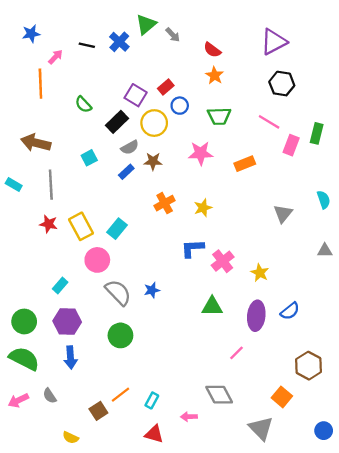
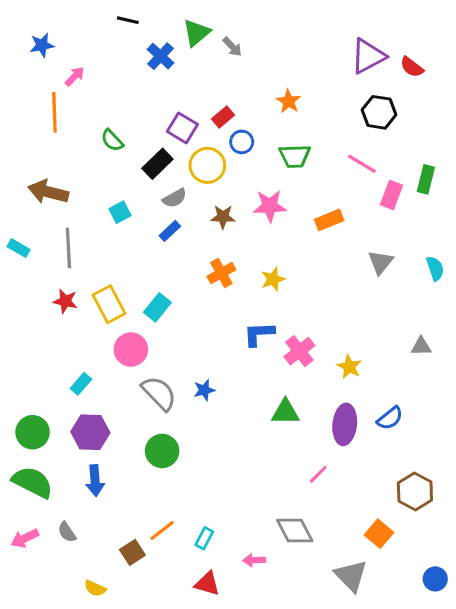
black line: (87, 45) -> (128, 20), moved
red semicircle: (212, 50) -> (412, 67), moved
brown star: (153, 161) -> (223, 217), moved
gray triangle: (283, 214) -> (381, 262), moved
gray triangle: (325, 251) -> (421, 346), moved

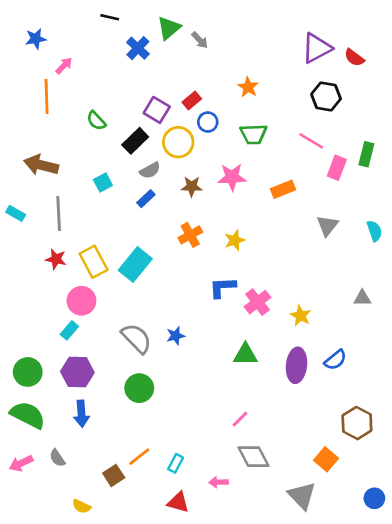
cyan rectangle: (157, 307) -> (135, 264), size x1.4
pink circle: (131, 350) -> (81, 301), moved
pink line: (318, 474) -> (240, 419), moved

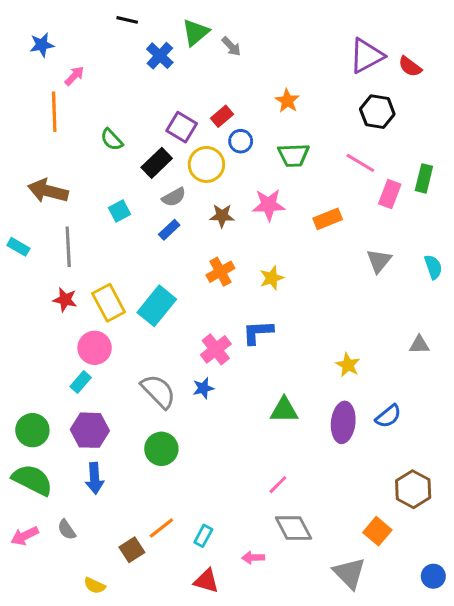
pink cross: (258, 302) -> (216, 349), moved

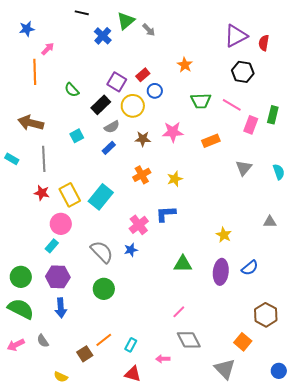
red semicircle: (410, 67) -> (264, 43), turned 63
green trapezoid: (293, 155) -> (201, 101), moved

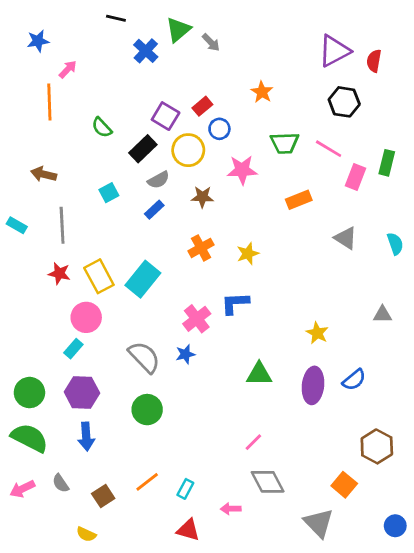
brown arrow: (31, 123) -> (44, 174), size x0.7
pink star: (173, 132) -> (242, 170), moved
gray triangle: (244, 168) -> (346, 238), turned -36
brown square: (85, 354) -> (103, 496), moved

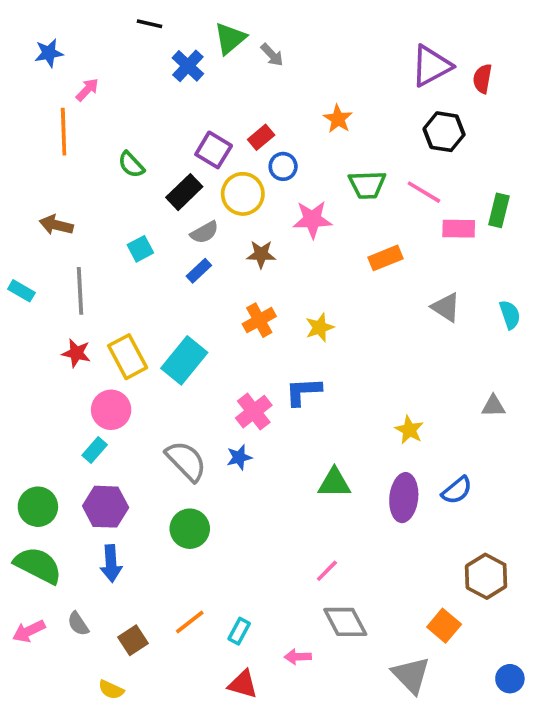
pink rectangle: (356, 177) -> (459, 229), turned 70

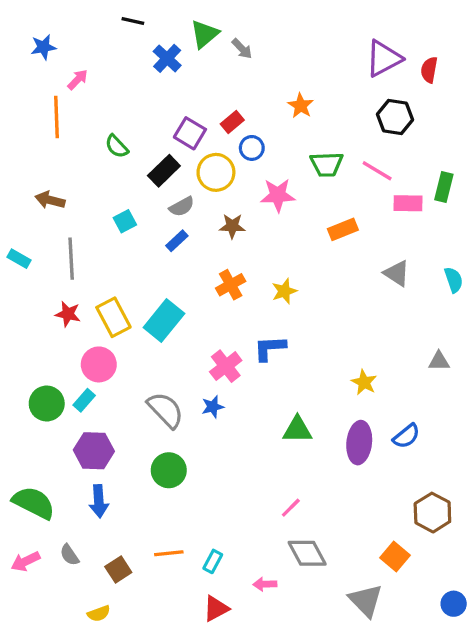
green circle: (38, 507) -> (47, 404), moved
orange line: (190, 622) -> (169, 553), turned 32
red triangle: (243, 684) -> (216, 609), turned -44
yellow semicircle: (111, 690) -> (99, 613), turned -45

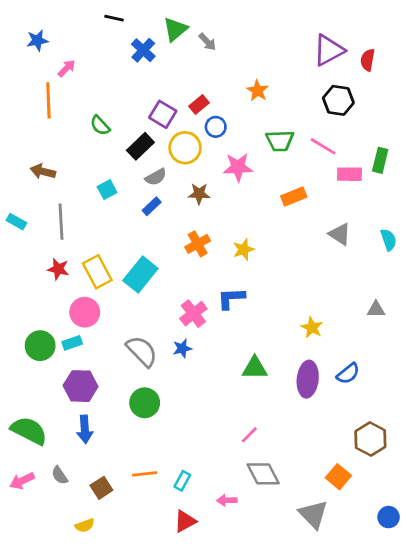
cyan rectangle: (84, 400) -> (72, 343), turned 30

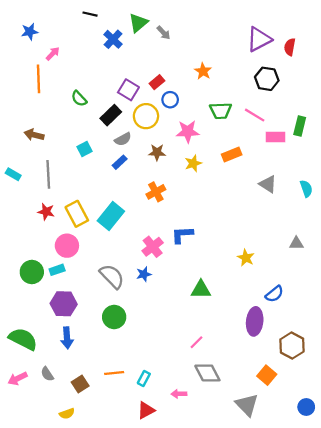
yellow star: (244, 249) -> (193, 163), moved
purple ellipse: (308, 379) -> (255, 321), moved

